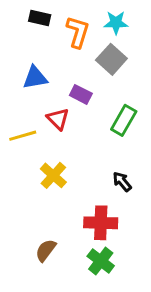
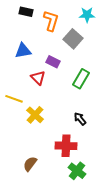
cyan star: (116, 23) -> (87, 15), moved
yellow line: (23, 136) -> (14, 99), moved, turned 36
green cross: (101, 261) -> (77, 171), moved

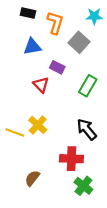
blue triangle: (23, 51) -> (32, 47), moved
yellow line: (14, 99) -> (15, 133), moved
black arrow: (80, 119) -> (87, 129), size x1.5

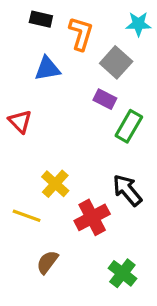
purple rectangle: (57, 67) -> (105, 99), moved
red triangle: (41, 85) -> (20, 121), moved
yellow line: (15, 133) -> (27, 216), moved
red cross: (71, 159) -> (92, 217), moved, turned -30

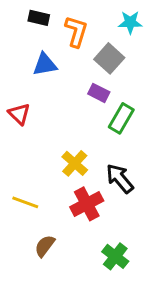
yellow cross: (55, 184) -> (75, 163), moved

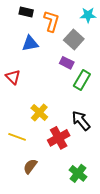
yellow cross: (75, 163) -> (39, 112), moved

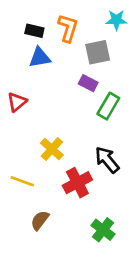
black rectangle: (26, 12) -> (34, 31), moved
gray square: (74, 39) -> (98, 52), turned 36
red triangle: (13, 77) -> (17, 102), turned 35

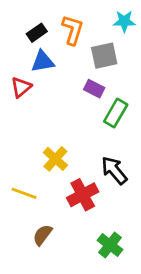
black rectangle: (34, 31) -> (37, 33), turned -48
red triangle: (17, 102) -> (21, 87), moved

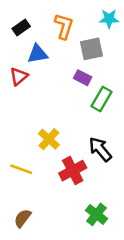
black rectangle: (37, 33) -> (21, 28), moved
brown semicircle: (43, 235) -> (22, 218), moved

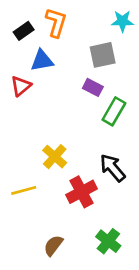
orange L-shape: (64, 26) -> (56, 23), moved
yellow line: (21, 169) -> (24, 190), turned -35
brown semicircle: (22, 218) -> (53, 245), moved

